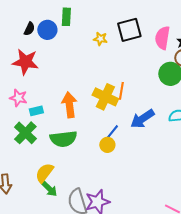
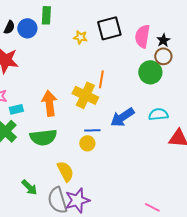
orange line: (121, 91) -> (101, 79), moved
blue line: (112, 132) -> (92, 130), turned 49
yellow semicircle: (44, 173) -> (65, 171), moved, turned 115

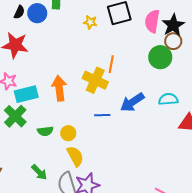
black star: (163, 40) -> (173, 25), size x1.6
cyan rectangle: (16, 109) -> (26, 94), size x1.6
green semicircle: (43, 137) -> (45, 131), moved, size x0.6
yellow circle: (87, 143) -> (68, 133), moved

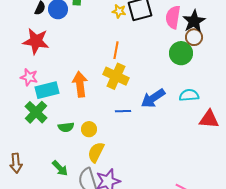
yellow star: (90, 22) -> (119, 11), moved
orange line: (111, 64) -> (116, 50), moved
yellow semicircle: (75, 156) -> (96, 152), turned -125

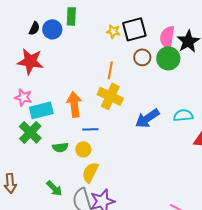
brown circle: (194, 37) -> (142, 57), moved
green circle: (181, 53) -> (168, 58), moved
blue line: (123, 111) -> (90, 129), moved

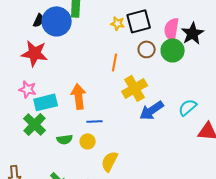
blue circle: (52, 29) -> (57, 21), size x1.5
yellow cross: (110, 96) -> (135, 88), moved, turned 35
cyan semicircle: (183, 115) -> (188, 107), turned -36
yellow semicircle: (90, 172) -> (110, 161), moved

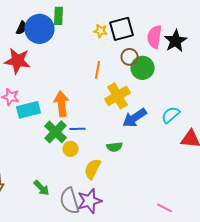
green circle: (173, 50) -> (142, 68), moved
green cross: (35, 124) -> (56, 132), moved
green semicircle: (65, 139) -> (114, 147), moved

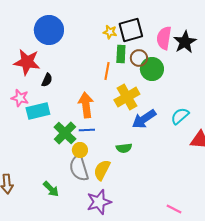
green rectangle: (58, 16) -> (121, 54), moved
black semicircle: (22, 28) -> (47, 80), moved
orange arrow: (62, 104) -> (86, 105), moved
gray semicircle: (70, 201) -> (79, 168), moved

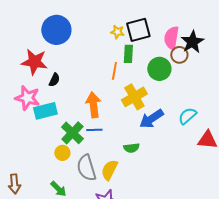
brown circle: (139, 58) -> (179, 55), moved
pink star: (20, 98) -> (27, 98), size x1.4
yellow circle: (80, 150) -> (62, 153), moved

